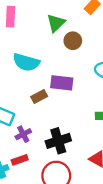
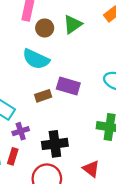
brown circle: (73, 41) -> (45, 28), moved
red rectangle: (20, 160) -> (13, 156), turned -63

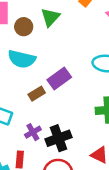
purple rectangle: (68, 86) -> (59, 78), turned -40
purple cross: (21, 131) -> (33, 132), moved

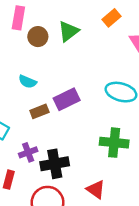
cyan semicircle: (22, 59) -> (28, 82), moved, size x0.6

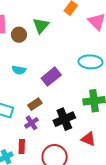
brown rectangle: (39, 111) -> (35, 104), moved
black cross: (55, 164) -> (64, 119), moved

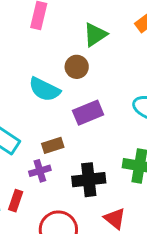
brown circle: (19, 35) -> (77, 67), moved
cyan semicircle: (19, 70) -> (44, 89), size x1.5

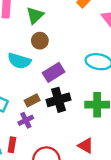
green triangle: (95, 35) -> (35, 15), moved
black cross: (89, 180) -> (59, 100), moved

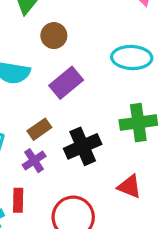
brown circle: (40, 41) -> (54, 36), moved
black cross: (59, 100) -> (83, 146), moved

